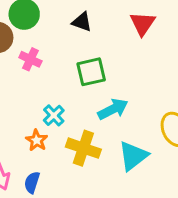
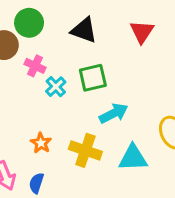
black triangle: (82, 22) -> (84, 30), size x1.4
cyan cross: (54, 115) -> (56, 87), moved
cyan triangle: (133, 156) -> (133, 158), turned 36

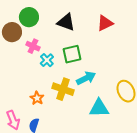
red triangle: (142, 32) -> (105, 23), turned 30
yellow cross: (85, 150) -> (63, 89), moved

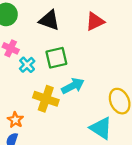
orange star: (37, 98) -> (15, 120), moved
cyan triangle: (99, 108) -> (101, 128), moved, turned 35

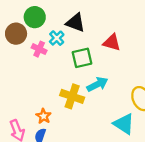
red triangle: (95, 21) -> (112, 42), moved, turned 42
cyan cross: (27, 65) -> (57, 38), moved

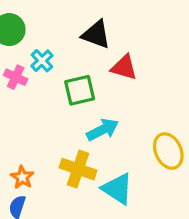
black triangle: (75, 23) -> (96, 34), moved
yellow cross: (72, 96) -> (78, 169), moved
cyan triangle: (124, 124) -> (117, 189), moved

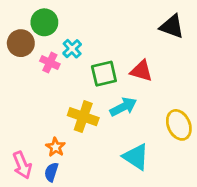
black triangle: (96, 34) -> (172, 26), moved
red triangle: (124, 67) -> (141, 71), moved
yellow cross: (78, 169) -> (83, 117), moved

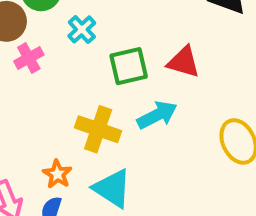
pink cross: (50, 63) -> (29, 58), moved, turned 36
cyan triangle: (136, 157) -> (112, 188), moved

